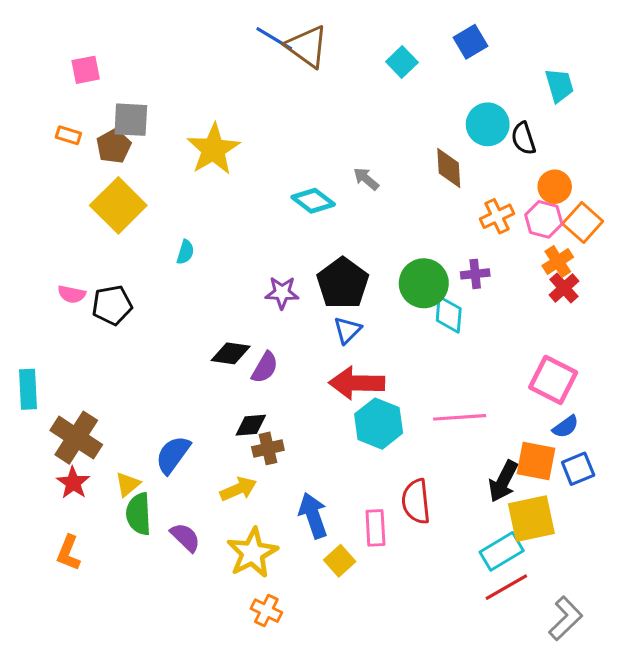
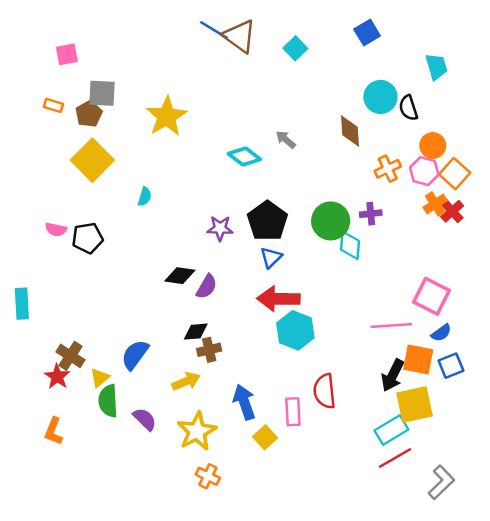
cyan square: (402, 62) -> (295, 48), moved
red cross: (564, 288) -> (452, 211), moved
pink line: (460, 417) -> (391, 325), moved
brown cross: (76, 438) -> (70, 356), moved, size x0.7

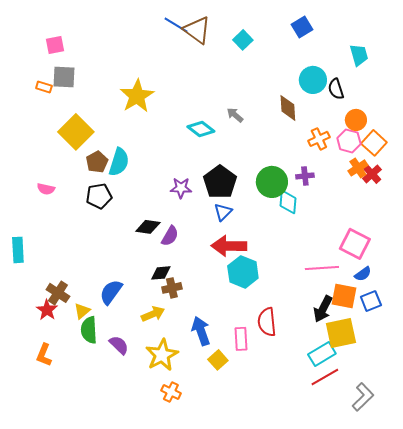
gray square: (102, 93) -> (64, 77), moved
brown pentagon: (89, 114) -> (97, 162), moved
cyan semicircle: (145, 197) -> (119, 162), size x1.8
black pentagon: (88, 238) -> (99, 196), moved

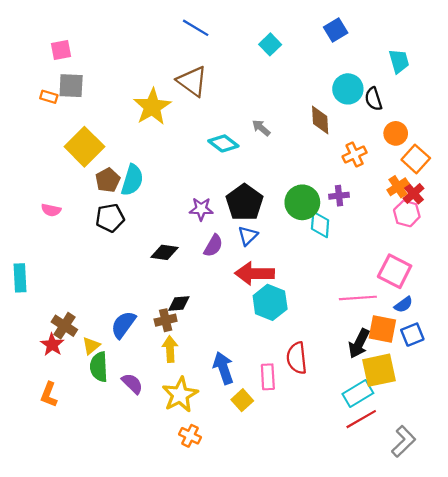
brown triangle: (197, 30) -> (192, 81), moved
pink hexagon: (349, 141) -> (407, 213), moved
purple semicircle: (170, 236) -> (213, 246), moved
brown cross: (172, 288) -> (166, 320), moved
yellow arrow: (153, 314) -> (170, 349), turned -70

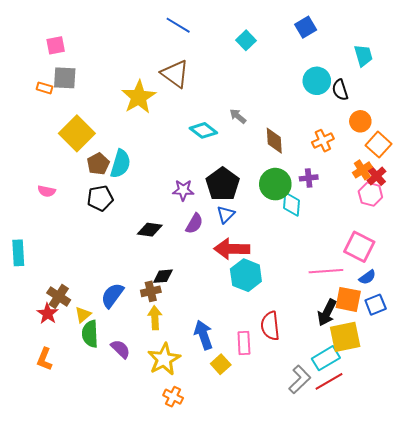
brown diamond: (320, 120) -> (274, 141), moved
gray L-shape: (403, 441) -> (300, 379), moved

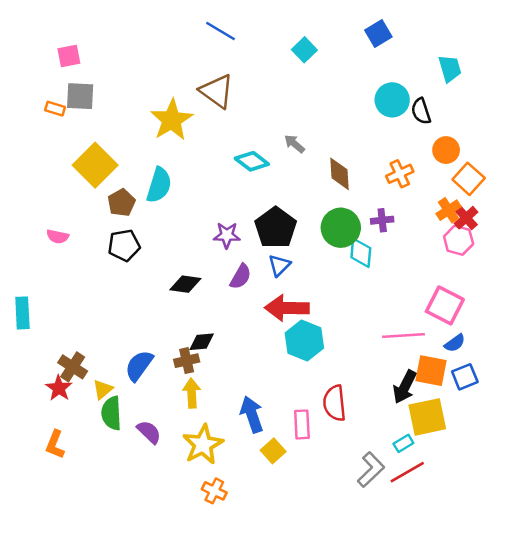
cyan semicircle: (120, 164) -> (159, 185), moved
cyan rectangle: (326, 358) -> (403, 443), size x0.6

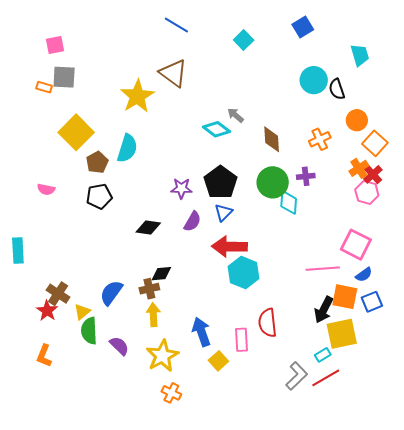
cyan diamond: (252, 161) -> (216, 129), moved

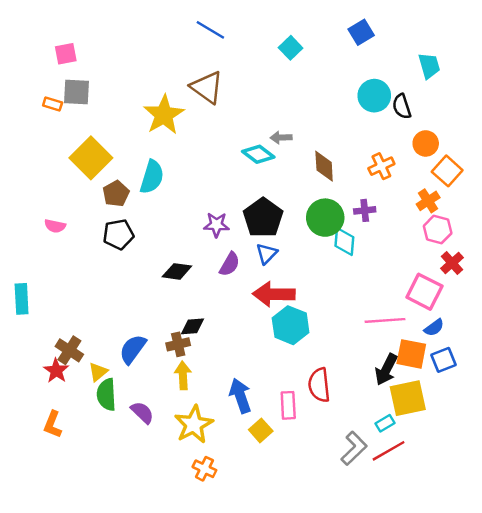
gray arrow: (236, 115) -> (281, 137), turned -42
red cross: (373, 174) -> (452, 263), moved

